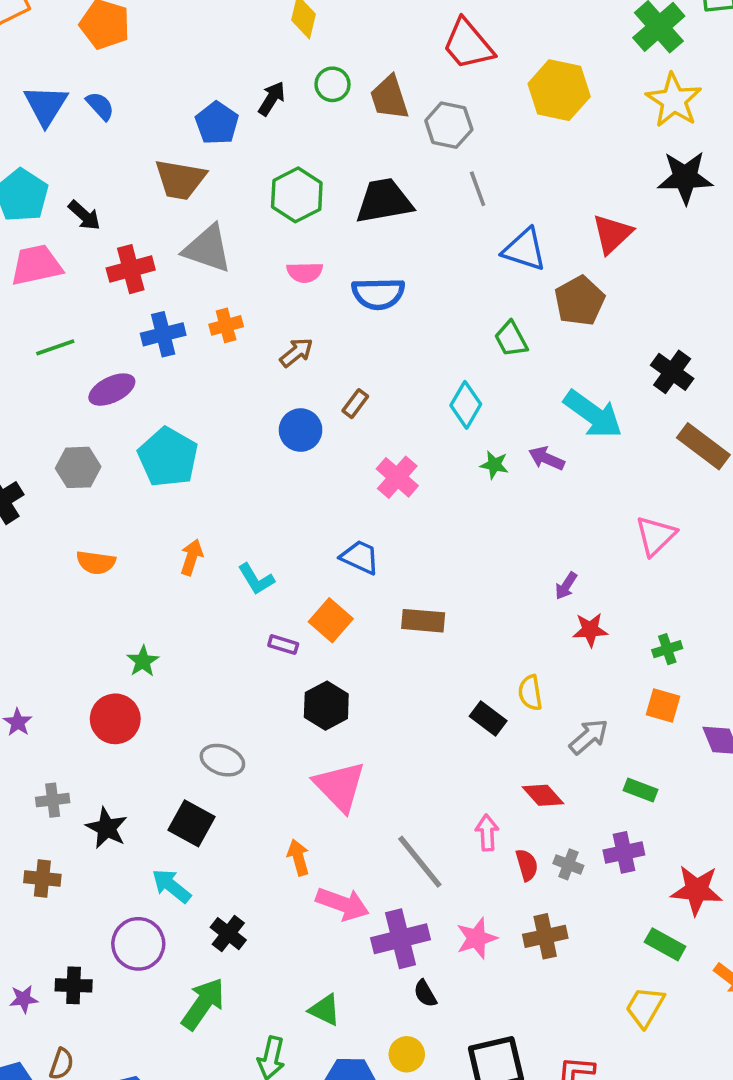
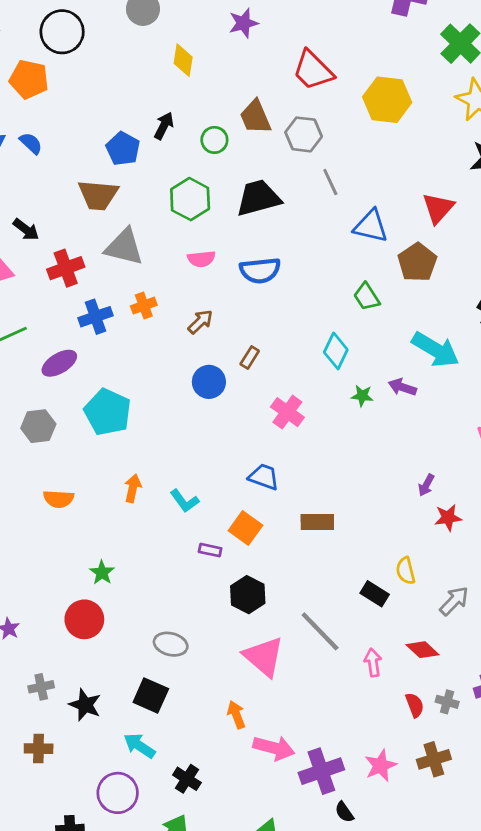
green circle: (332, 84) -> (214, 140), moved
pink arrow: (487, 833) -> (373, 662), moved
gray line: (420, 862) -> (320, 631), moved

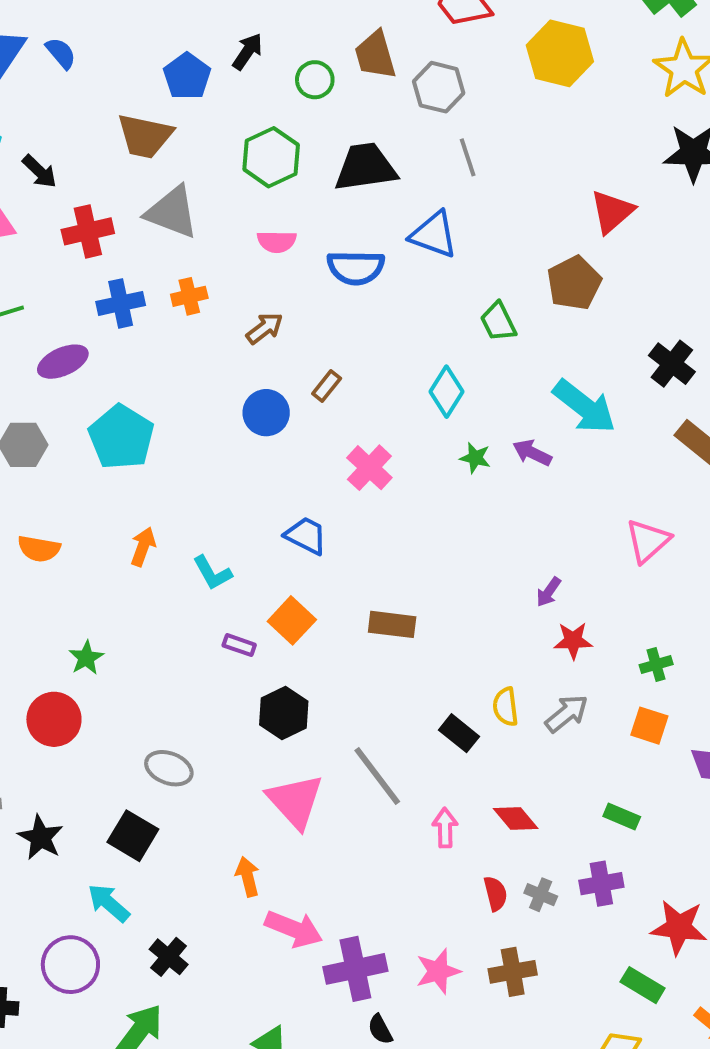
blue triangle: (371, 226) -> (434, 235), moved
blue trapezoid: (264, 477) -> (306, 536), moved
gray arrow: (454, 601) -> (567, 713), moved

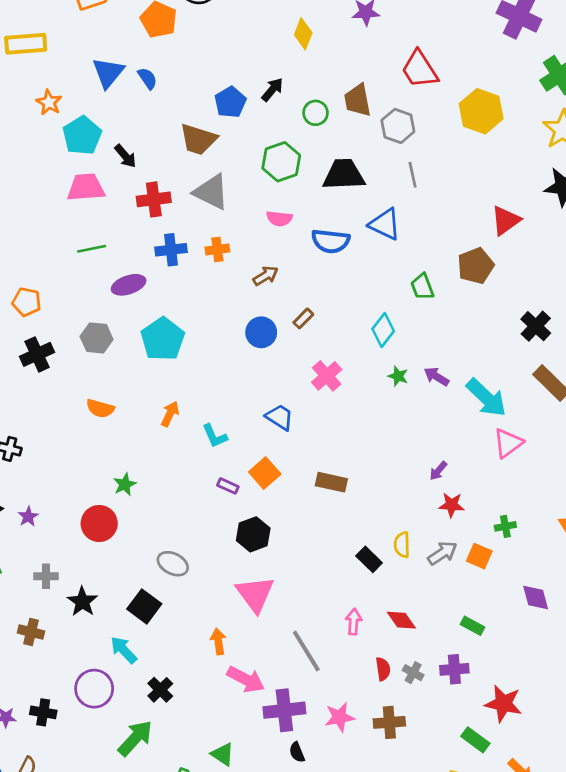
cyan arrow: (584, 407) -> (486, 398), moved
orange square: (649, 726) -> (479, 556), moved
gray line: (377, 776) -> (306, 651), moved

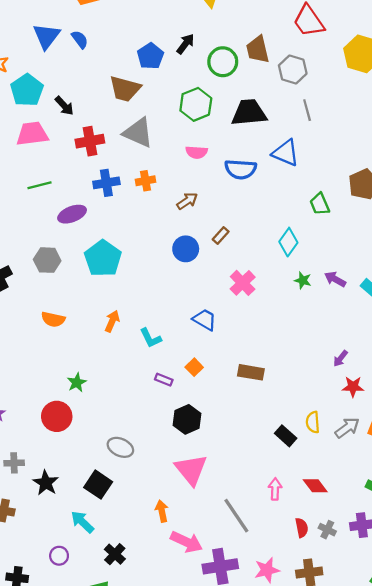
green circle: (316, 113) -> (223, 62), size x1.4
orange square: (265, 473) -> (194, 367), size x0.7
purple circle: (94, 689) -> (59, 556), size x0.6

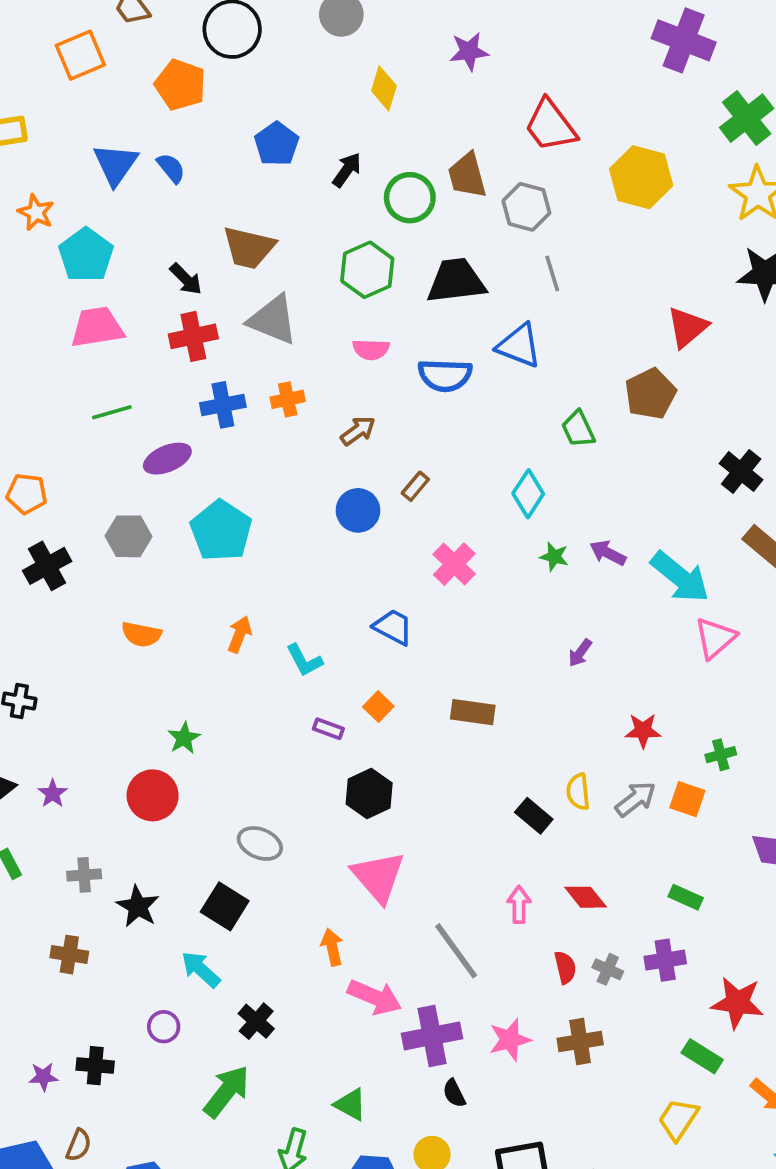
blue pentagon: (151, 56) -> (277, 144), moved
black arrow: (64, 106) -> (186, 279), moved
purple arrow: (340, 358) -> (580, 653), moved

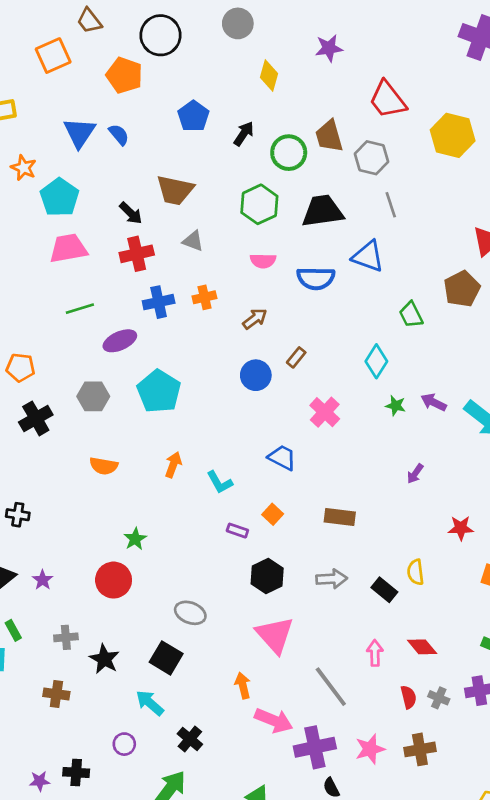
gray triangle: (273, 320) -> (193, 241), size x0.6
gray arrow: (636, 799) -> (332, 579), moved, turned 36

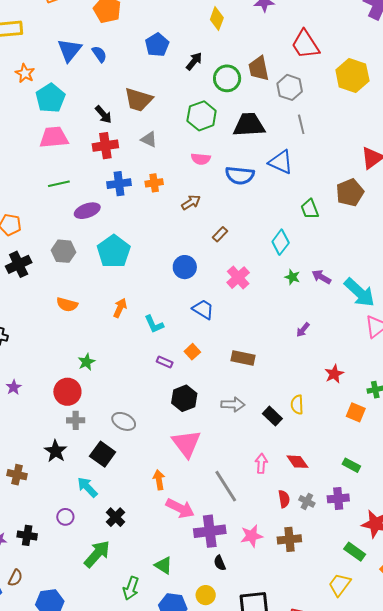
blue circle: (256, 375) -> (185, 267), moved
red star: (461, 528) -> (334, 374), turned -30
gray cross: (66, 637) -> (76, 420), moved

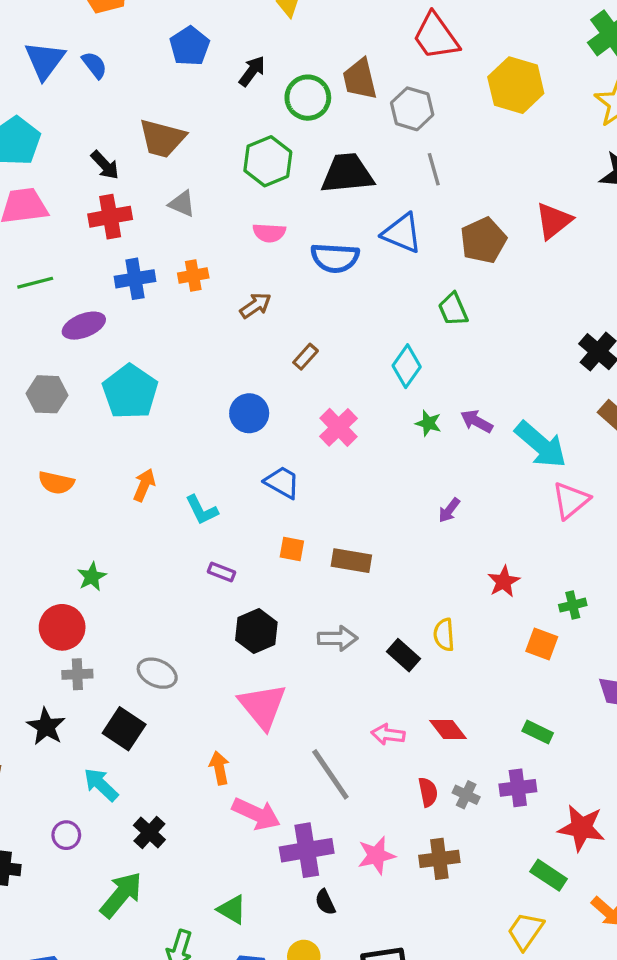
brown pentagon: (350, 193) -> (483, 240), moved
orange square: (192, 352) -> (292, 549), moved, turned -35
pink arrow: (261, 463) -> (388, 734), turned -84

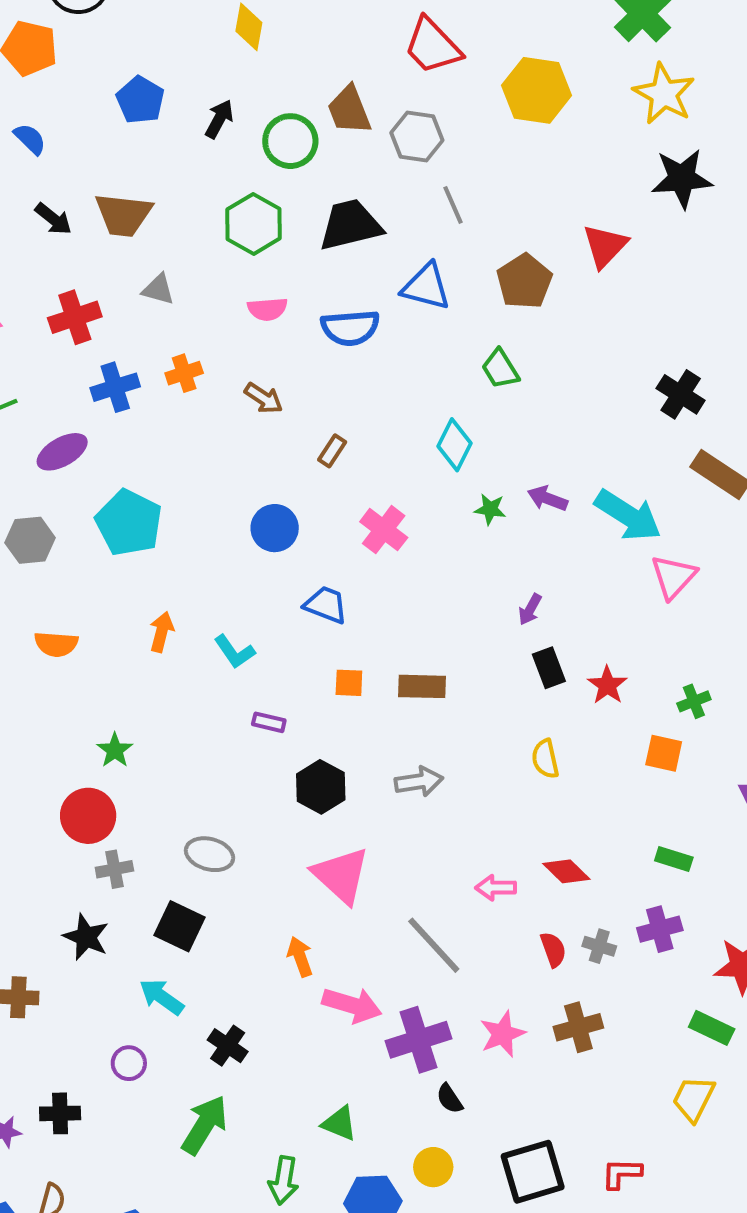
black arrow: (105, 165) -> (53, 219), moved
brown arrow: (255, 305) -> (264, 398), turned 76
black rectangle: (404, 655) -> (549, 668), moved, turned 36

